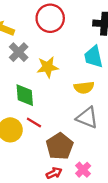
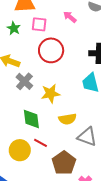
yellow semicircle: (84, 88) -> (67, 119), moved

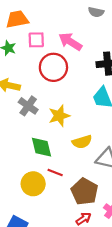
pink arrow: (70, 17) -> (70, 42), moved, size x1.5

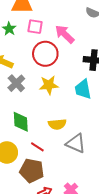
yellow star: (59, 116) -> (49, 85), moved
red line: (55, 173) -> (37, 147), moved
brown pentagon: (84, 191) -> (32, 171), moved, turned -30

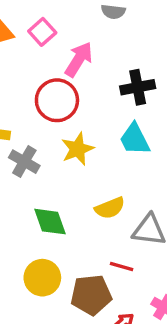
pink square: (35, 27) -> (42, 32), moved, turned -35
pink arrow: (65, 34) -> (79, 59), turned 95
red line: (37, 147) -> (122, 267), moved

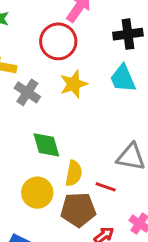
yellow semicircle: (110, 208) -> (74, 173), moved, turned -60

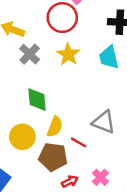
yellow star: (74, 84) -> (68, 54), turned -30

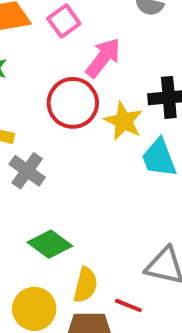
yellow star: (68, 54) -> (124, 121), moved
green diamond: (37, 100) -> (50, 244), turned -40

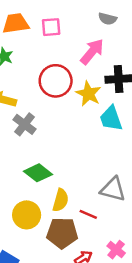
pink square: (64, 21) -> (51, 27), turned 30
pink arrow: (103, 58) -> (92, 52), moved

